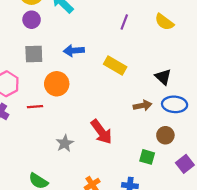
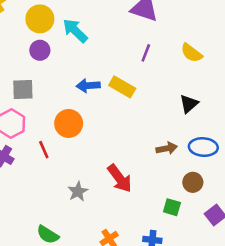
gray square: (34, 54) -> (23, 89), moved
yellow rectangle: (115, 65) -> (122, 87), moved
black triangle: (163, 77) -> (189, 104), moved, turned 36
red line: (35, 107) -> (44, 150), turned 70

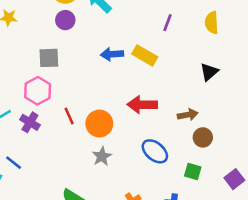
yellow semicircle: (192, 53) -> (212, 23), turned 50
orange circle: (69, 123) -> (99, 124), moved
blue ellipse: (203, 147) -> (155, 151), moved, turned 36
red arrow: (120, 178) -> (142, 105), moved, turned 128
brown circle: (193, 182) -> (203, 137), moved

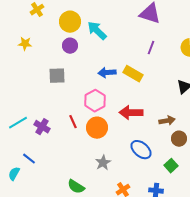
pink hexagon: (38, 91) -> (95, 101), moved
gray star: (102, 156) -> (103, 163), moved
green square: (193, 172) -> (171, 166), turned 32

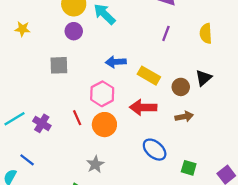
yellow rectangle: (133, 74) -> (149, 76), moved
brown circle: (179, 139) -> (181, 87), moved
gray star: (103, 163) -> (95, 164), moved
green square: (171, 166) -> (189, 168), turned -32

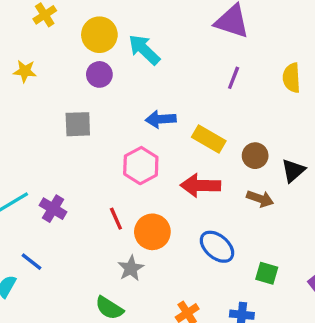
black triangle: (204, 78) -> (293, 171), moved
brown arrow: (184, 117) -> (260, 199), turned 30
red line: (77, 118) -> (116, 219), moved
orange circle: (104, 125) -> (152, 232), moved

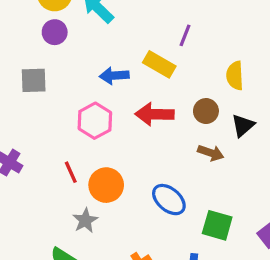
yellow semicircle: (292, 78) -> (235, 76), moved
yellow rectangle: (209, 139) -> (159, 64), moved
red arrow: (200, 185) -> (154, 114), moved
green square: (267, 273) -> (217, 225), size x1.4

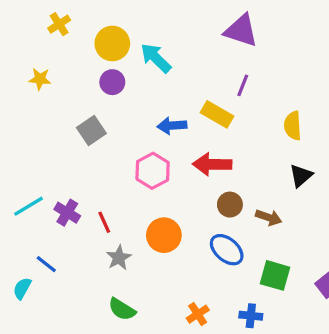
gray square: (34, 80) -> (91, 130), turned -32
brown circle: (206, 111) -> (230, 205), moved
brown arrow: (211, 153) -> (269, 217), moved
red line: (71, 172) -> (104, 222), moved
gray star: (85, 220) -> (119, 258), moved

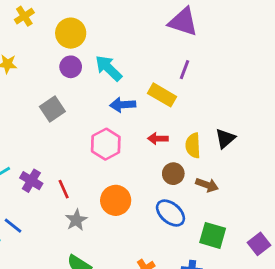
cyan arrow: (156, 58) -> (109, 68), moved
yellow semicircle: (293, 126) -> (193, 146), moved
red arrow: (212, 164) -> (158, 138), size x0.6
black triangle: (301, 176) -> (225, 138), moved

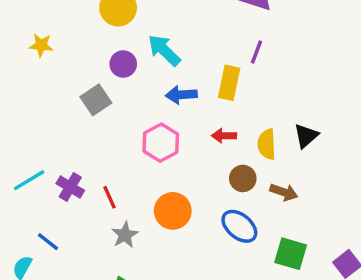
purple circle: (71, 67) -> (123, 64), moved
yellow rectangle: (162, 95) -> (229, 83), turned 72

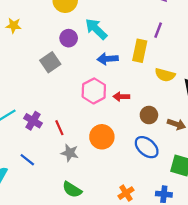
red arrow: (224, 136) -> (121, 97), moved
yellow semicircle: (267, 144) -> (165, 75), moved, turned -72
gray star: (125, 235) -> (70, 153), turned -30
blue line: (48, 242) -> (27, 160), moved

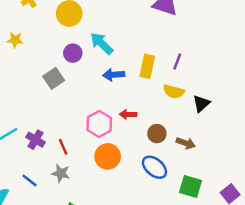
purple line: (158, 30) -> (177, 62), moved
pink hexagon: (94, 91) -> (99, 124), moved
gray star: (70, 153) -> (61, 173), moved

